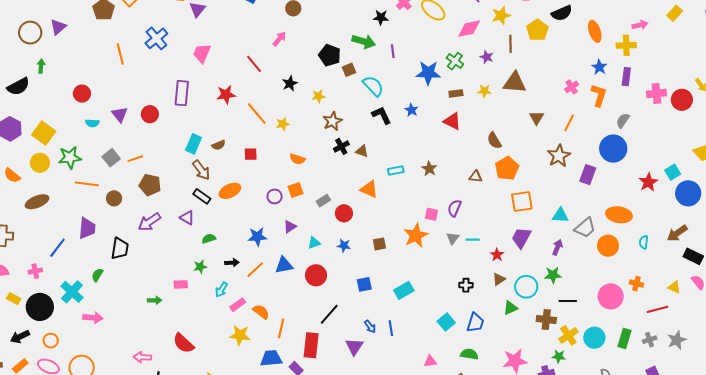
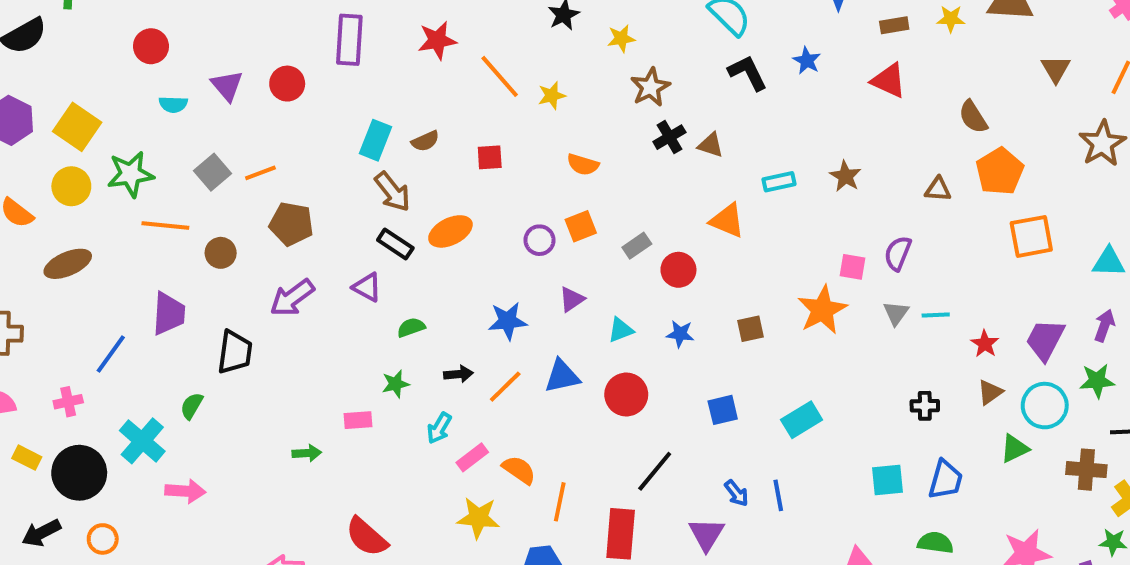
purple trapezoid: (521, 238) -> (1045, 340), moved
cyan square: (446, 322) -> (888, 480), turned 36

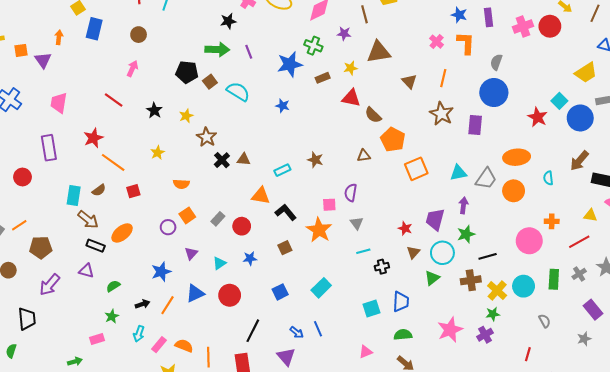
black L-shape: (748, 73) -> (286, 212), moved
orange line: (500, 76) -> (113, 162), moved
red triangle: (889, 81) -> (351, 98), moved
cyan line: (936, 315) -> (363, 251), moved

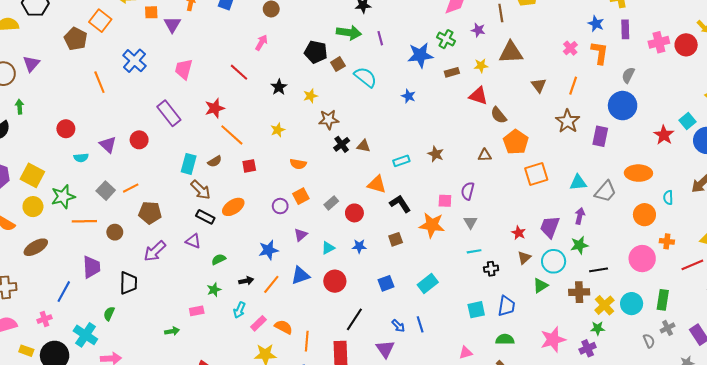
brown star: (207, 137) -> (329, 120), turned 30
purple rectangle: (49, 148) -> (169, 113), turned -35
orange circle: (514, 191) -> (644, 215), moved
orange star: (319, 230) -> (432, 225), turned -30
gray cross: (579, 274) -> (668, 328), moved

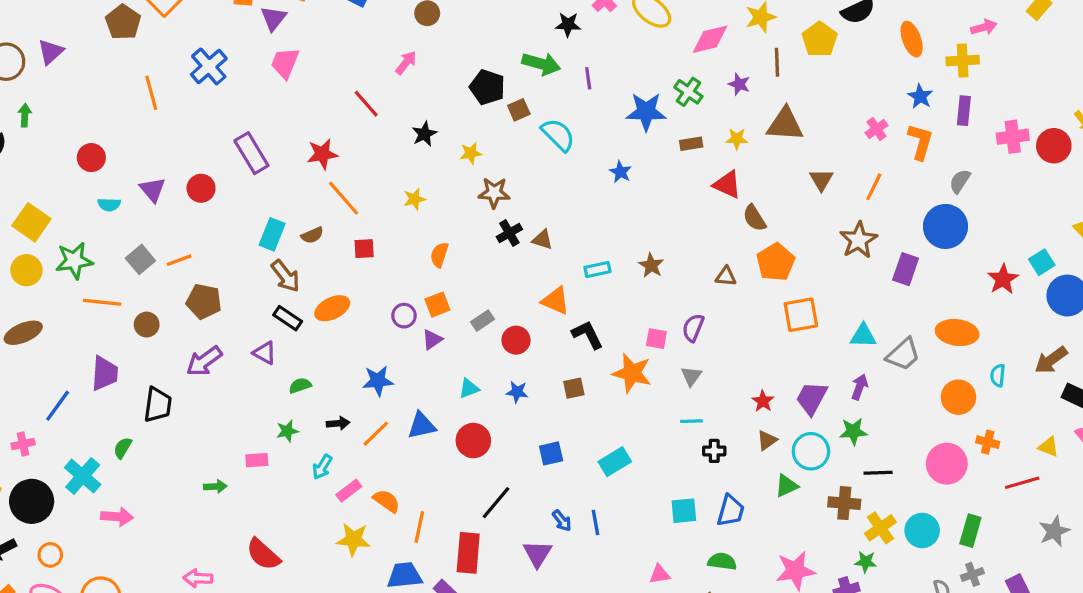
pink trapezoid: (184, 69) -> (285, 63), moved
orange semicircle: (298, 164) -> (439, 255), turned 91
purple triangle: (301, 235) -> (432, 340), moved

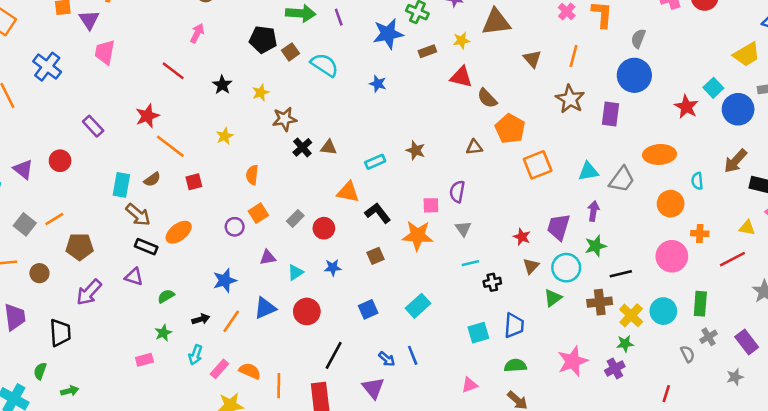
purple rectangle: (251, 153) -> (93, 126), size x0.7
purple triangle: (432, 340) -> (268, 257), moved, turned 35
green arrow: (215, 486) -> (70, 391), moved

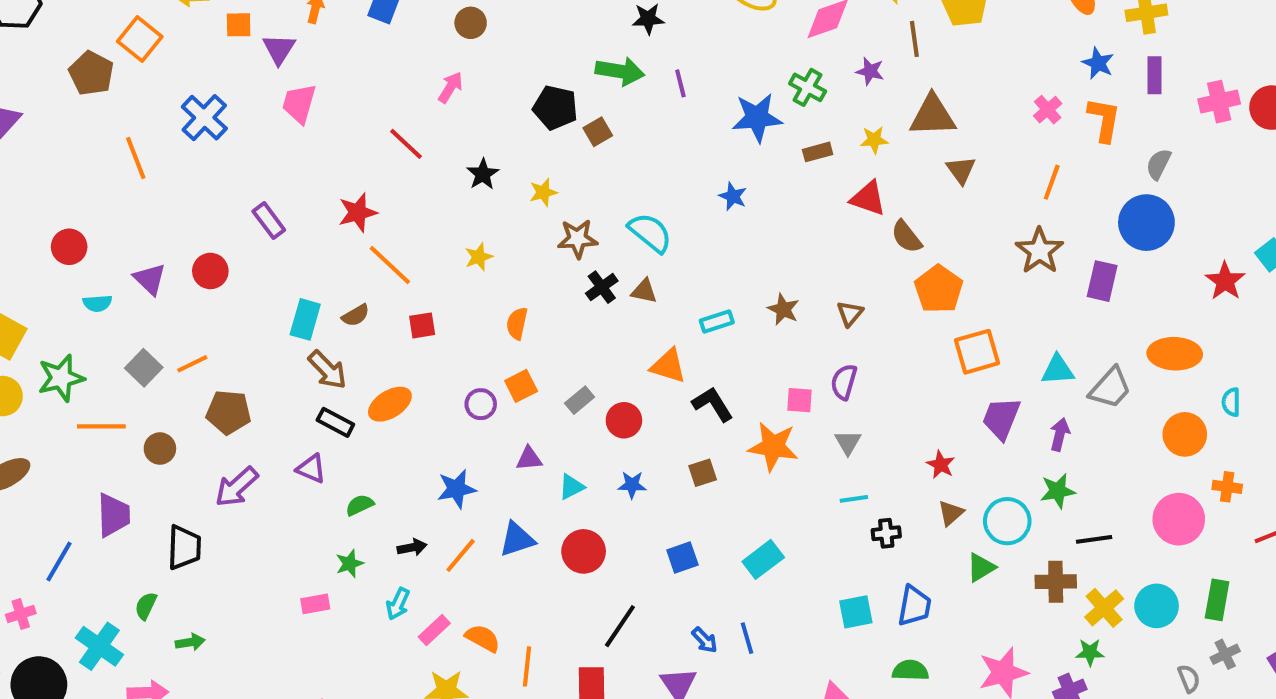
brown triangle: (532, 59) -> (961, 170), moved
cyan semicircle: (324, 65) -> (650, 233), moved
brown triangle: (474, 147) -> (850, 313), moved, turned -49
purple trapezoid: (559, 227) -> (1001, 418), moved

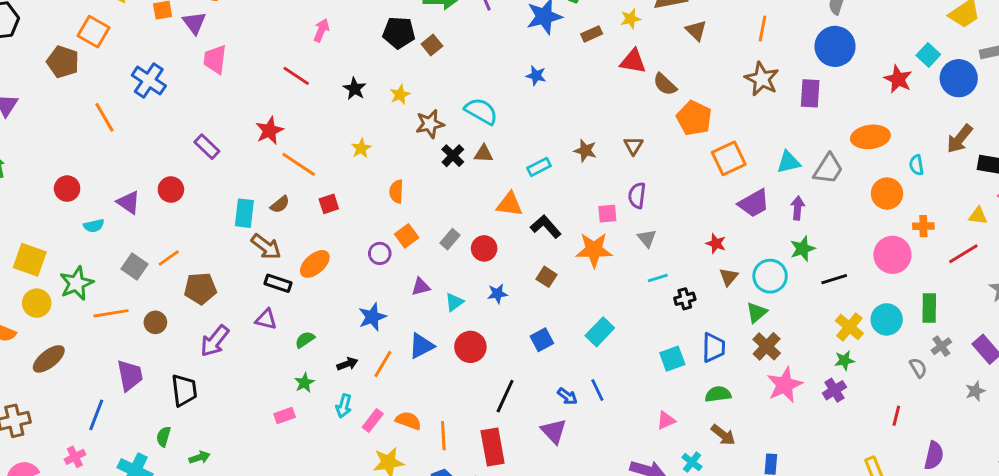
purple trapezoid: (1001, 418) -> (754, 203), turned -132
brown square: (703, 473) -> (546, 277), turned -30
brown cross: (1056, 582) -> (767, 346), moved, turned -36

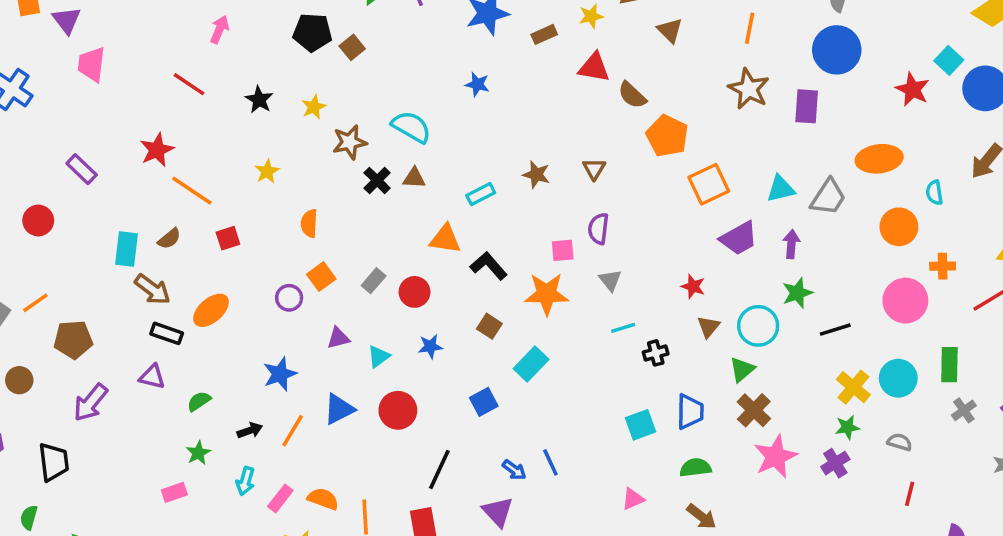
cyan rectangle: (600, 332) -> (531, 364), moved
gray semicircle: (918, 368) -> (900, 442), moved, turned -42

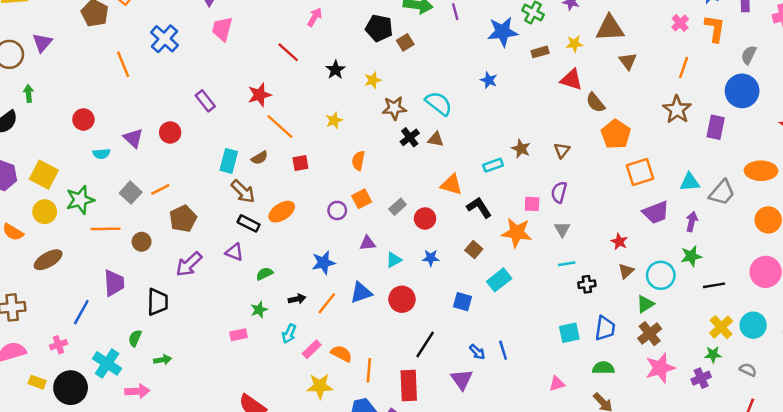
cyan rectangle: (481, 194) -> (493, 165), moved
brown pentagon: (73, 339) -> (183, 219), turned -30
blue square: (484, 402) -> (463, 302), turned 36

